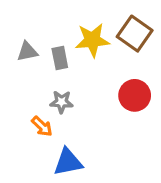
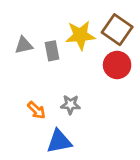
red circle: (135, 95) -> (117, 65), moved
gray star: (61, 102) -> (70, 105), moved

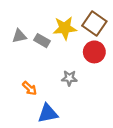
gray rectangle: (52, 51) -> (42, 41), turned -49
gray star: (70, 105) -> (69, 78), moved

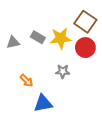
yellow star: (65, 28) -> (61, 38), moved
gray triangle: (19, 36) -> (13, 42), moved

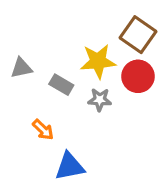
gray rectangle: (38, 37) -> (61, 85), moved
gray star: (63, 71) -> (100, 100), moved

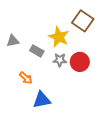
yellow star: (98, 61) -> (59, 37), turned 30
red circle: (138, 76) -> (80, 62), moved

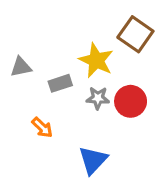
gray rectangle: (37, 51) -> (60, 83), turned -48
blue triangle: (42, 100) -> (93, 160), moved, turned -36

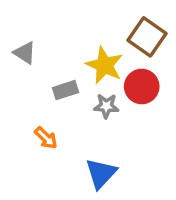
gray triangle: (21, 67) -> (25, 53), moved, turned 45
red circle: (131, 101) -> (142, 87), moved

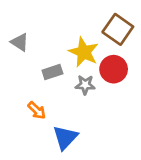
blue triangle: (101, 173) -> (65, 137), moved

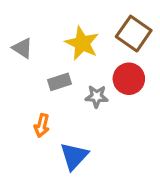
yellow star: (84, 52) -> (82, 43), moved
orange arrow: (37, 110) -> (42, 125), turned 60

